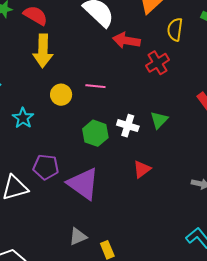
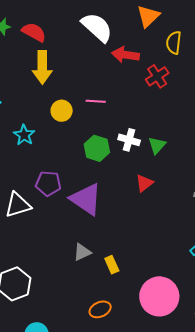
green triangle: (159, 120) -> (157, 145), moved

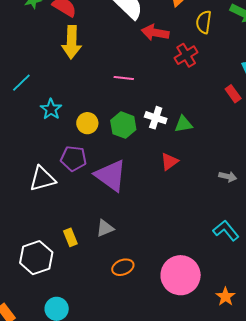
yellow circle: (62, 111) -> (87, 123), moved
green triangle: (157, 145) -> (183, 124), turned 36
yellow rectangle: (112, 265) -> (70, 237), moved
orange ellipse: (100, 309) -> (123, 267), moved

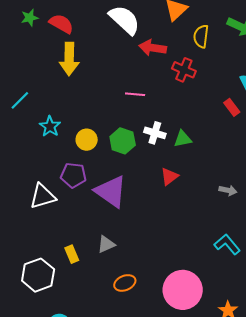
red cross: (186, 55) -> (184, 70), turned -35
pink line: (124, 78) -> (135, 94), moved

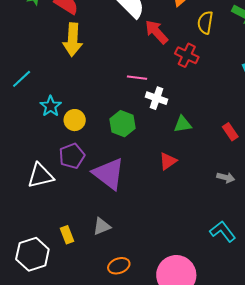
red arrow: (153, 48) -> (156, 32), turned 36
red rectangle: (232, 107) -> (230, 132), moved
white cross: (155, 133) -> (156, 98), moved
yellow circle: (87, 140) -> (75, 120), moved
purple pentagon: (73, 175) -> (72, 156), turned -30

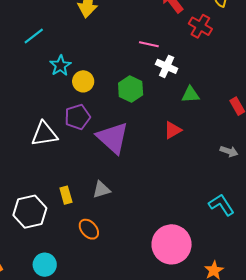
orange ellipse: (119, 266) -> (89, 229), moved, turned 65

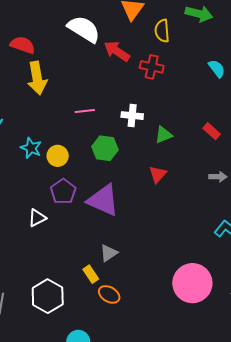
pink line: (149, 44) -> (85, 111), moved
white triangle: (44, 134) -> (37, 218), size x0.7
yellow rectangle: (66, 195) -> (91, 274), moved

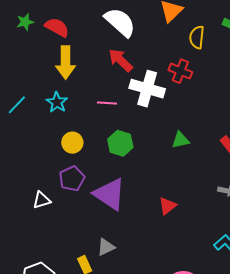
red arrow: (117, 51) -> (121, 60), moved
white cross: (132, 116) -> (147, 89), moved, size x1.6
cyan star: (31, 148) -> (57, 102), moved
red triangle: (158, 174) -> (167, 206), moved

